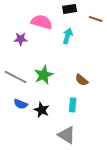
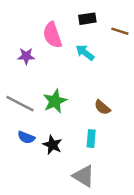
pink semicircle: (42, 22) -> (52, 35), turned -125
cyan arrow: (68, 36) -> (85, 52), turned -70

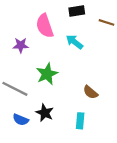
green star: (55, 101) -> (47, 74), moved
black star: (52, 145) -> (45, 113), moved

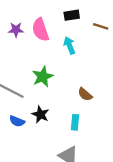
cyan arrow: (74, 42) -> (69, 45), turned 30
purple star: (21, 45) -> (16, 30), moved

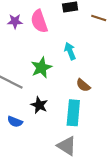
cyan arrow: (69, 45) -> (70, 51), moved
blue semicircle: (17, 121) -> (15, 122), moved
cyan rectangle: (75, 122) -> (73, 113), size x1.6

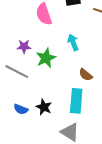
purple star: (15, 21) -> (24, 47), moved
black star: (39, 105) -> (44, 107), moved

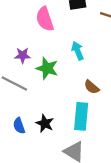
green star: (46, 58) -> (47, 68), turned -30
blue semicircle: (21, 109) -> (19, 126), turned 48

